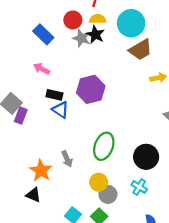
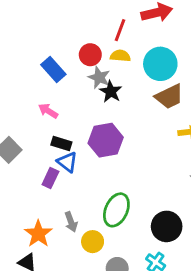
black star: (95, 35) -> (111, 92), moved
purple rectangle: (21, 116) -> (50, 178), moved
yellow circle: (99, 182) -> (93, 242), moved

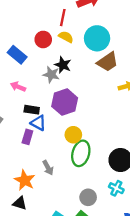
yellow semicircle: (120, 56) -> (66, 37), turned 32
gray star: (99, 77) -> (51, 75), moved
yellow circle: (93, 242) -> (73, 135), moved

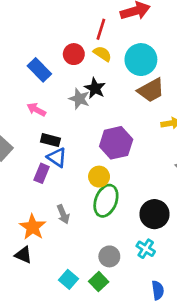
purple hexagon: (65, 102) -> (116, 143), moved

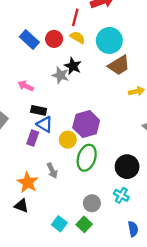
blue rectangle: (39, 70) -> (29, 39), moved
purple hexagon: (116, 143) -> (86, 124), moved
yellow circle: (99, 177) -> (68, 140), moved

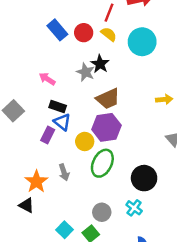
brown trapezoid: (119, 65) -> (108, 99), moved

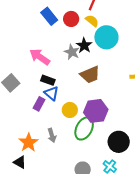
cyan circle: (142, 42) -> (106, 37), moved
pink arrow: (47, 79) -> (40, 57), size x1.5
purple hexagon: (106, 127) -> (96, 111), moved

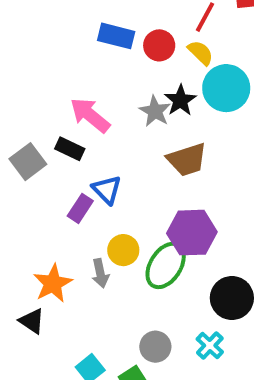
blue rectangle: (49, 16) -> (116, 36), turned -42
black rectangle: (48, 80) -> (70, 149), moved
yellow circle: (70, 110) -> (123, 250), moved

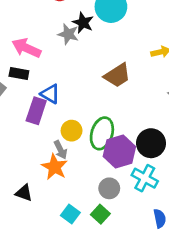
brown trapezoid: (187, 160) -> (117, 75), moved
purple rectangle: (80, 208) -> (36, 111), size x1.4
purple hexagon: (192, 233) -> (119, 152), moved
orange star: (53, 283) -> (55, 167), moved
cyan cross: (210, 345) -> (145, 178), size x1.4

